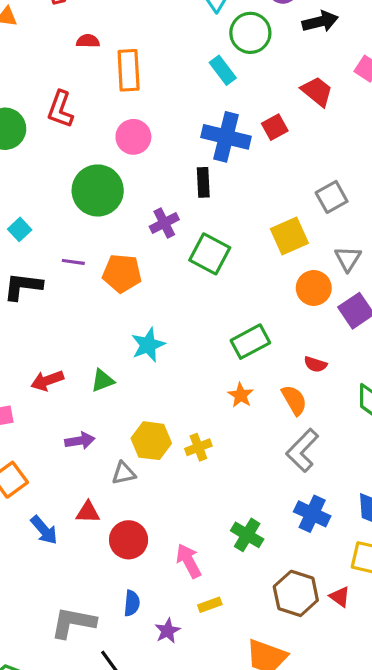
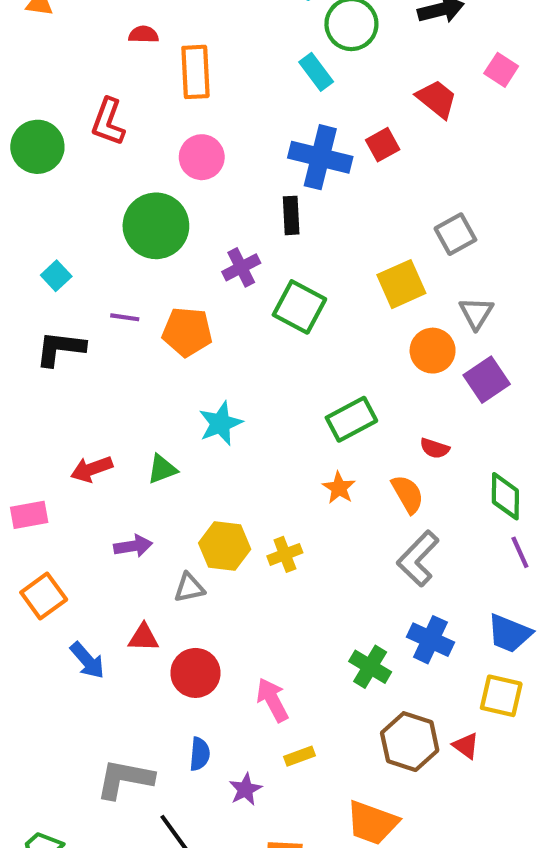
green cross: (247, 535) -> (370, 667), moved

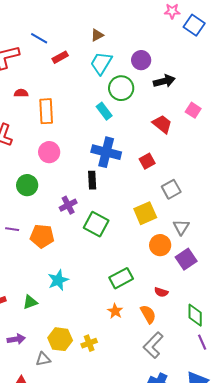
red square: (383, 145) -> (147, 161), moved
green circle: (156, 226) -> (27, 185), size x0.7

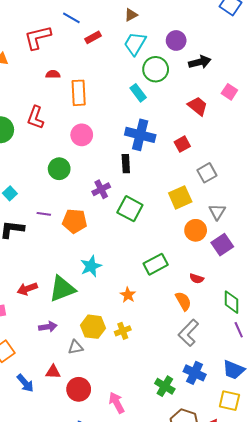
green triangle: (30, 302) -> (62, 289), size x1.8
orange star: (115, 311) -> (128, 295), moved

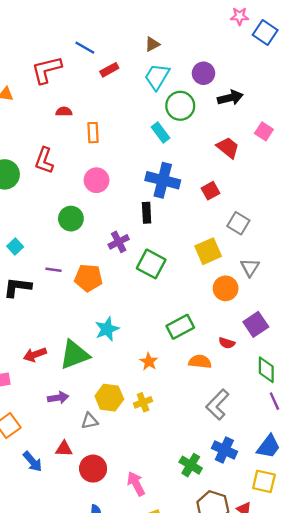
orange rectangle: (79, 93) -> (93, 133), size x0.7
gray square: (207, 173) -> (238, 223), turned -30
purple square: (222, 245) -> (256, 324), moved
orange semicircle: (183, 301) -> (200, 362), moved, turned -54
blue trapezoid: (234, 370) -> (269, 446), turned -75

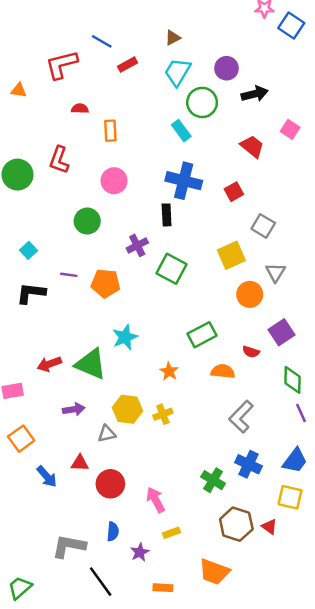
green triangle: (74, 355) -> (91, 364), turned 44

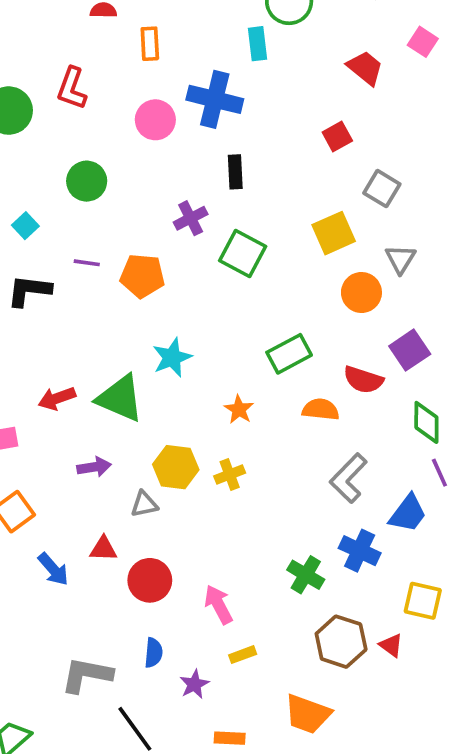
cyan rectangle: (181, 131) -> (257, 44), turned 30
blue cross: (184, 181) -> (215, 99), moved
green circle: (87, 221) -> (87, 181), moved
red semicircle: (251, 352) -> (363, 380), size x1.5
blue trapezoid: (295, 461) -> (408, 513), moved

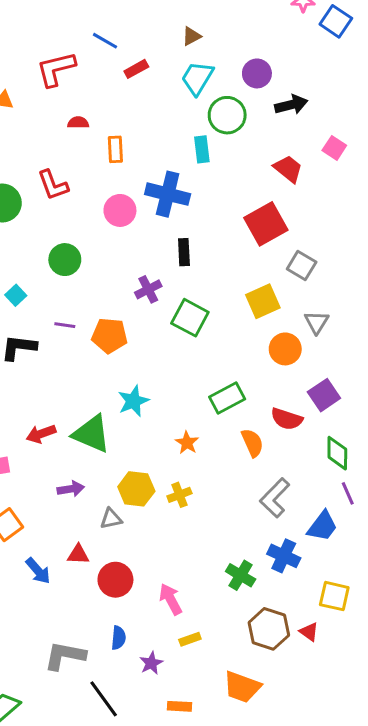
red L-shape: (72, 88) -> (53, 185), turned -40
red square: (337, 137) -> (266, 224), size x1.8
orange semicircle: (321, 409) -> (252, 443), turned 60

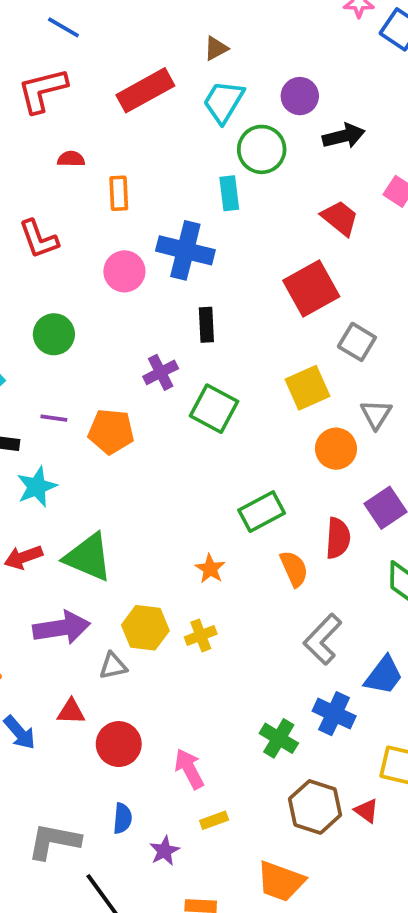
blue line: (105, 41) -> (63, 27), moved
red rectangle: (136, 69) -> (145, 90), size x1.8
cyan star: (133, 401) -> (37, 487), moved
red semicircle: (287, 419) -> (338, 538), turned -104
purple arrow: (71, 489) -> (62, 628), size x1.6

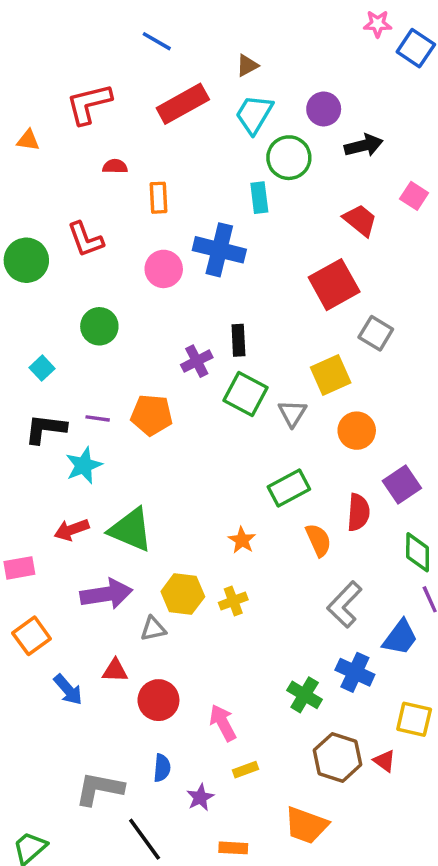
blue line: (63, 27) -> (157, 41), moved
black rectangle: (206, 325) -> (238, 340), moved
gray triangle: (376, 414) -> (292, 413), moved
purple line: (54, 418) -> (98, 418), moved

